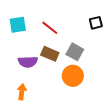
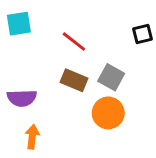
cyan square: (18, 25) -> (19, 24), moved
purple semicircle: (28, 62) -> (22, 98), moved

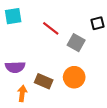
gray square: (111, 77) -> (76, 43), moved
brown rectangle: (74, 80) -> (44, 81), moved

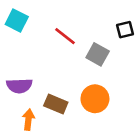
cyan square: (13, 16) -> (17, 20), turned 36

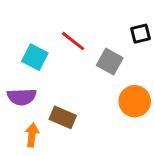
cyan square: (17, 20) -> (35, 57), moved
orange circle: (95, 99) -> (135, 101), moved

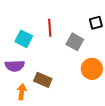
red line: (73, 41) -> (50, 28), turned 48

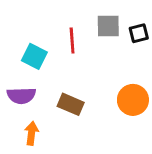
gray square: (75, 42) -> (108, 26), moved, turned -30
brown rectangle: (43, 80) -> (71, 104), moved

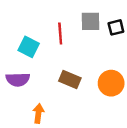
brown rectangle: (71, 104) -> (70, 80), moved
orange arrow: (31, 133) -> (38, 113), moved

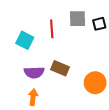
purple semicircle: (18, 80) -> (34, 72), moved
orange circle: (111, 83) -> (95, 83), moved

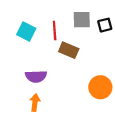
cyan square: (25, 40) -> (26, 32), moved
brown rectangle: (60, 68) -> (69, 50), moved

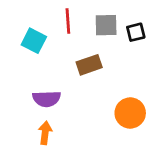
red line: (55, 31) -> (68, 21), moved
brown rectangle: (69, 50) -> (89, 65), turned -42

